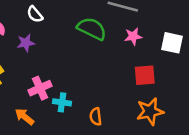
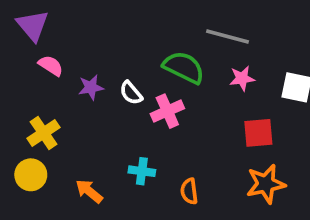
white semicircle: (35, 14) -> (131, 93), moved
pink cross: (40, 88) -> (167, 111), moved

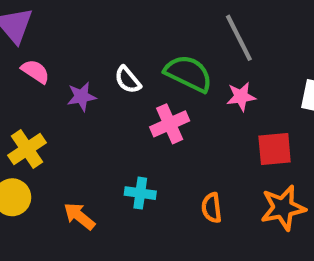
gray line: (227, 36) -> (239, 38), turned 48
pink star: (242, 78) -> (241, 97), moved
white semicircle: (131, 93) -> (128, 80), moved
orange semicircle: (189, 191) -> (212, 208), moved

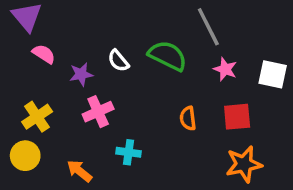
pink star: (241, 97) -> (225, 69), moved, turned 30
pink cross: (170, 124) -> (98, 112), moved
orange semicircle: (212, 208) -> (188, 118), moved

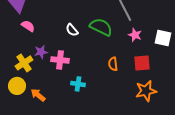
purple star: (81, 74) -> (41, 52), moved
pink cross: (98, 112) -> (60, 60), turned 30
orange arrow: (79, 171) -> (38, 95), moved

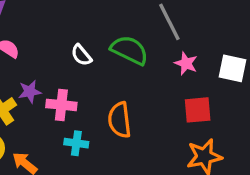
orange semicircle: (113, 64) -> (120, 120), moved, size x1.5
cyan cross: (78, 84) -> (76, 143), moved

